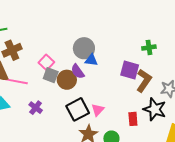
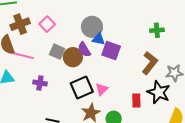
pink square: (46, 62) -> (47, 24), moved
purple square: (130, 70) -> (111, 51), moved
purple cross: (36, 108) -> (40, 83), turned -32

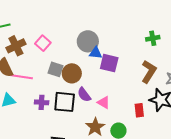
purple semicircle: (84, 50) -> (84, 95), moved
black square: (82, 88) -> (65, 102), moved, turned 35
pink triangle: (102, 89) -> (104, 102), turned -40

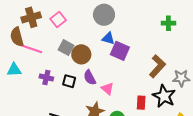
green cross: (153, 38) -> (168, 23), moved
gray circle: (88, 41) -> (104, 15), moved
black square: (65, 102) -> (69, 81), size x0.6

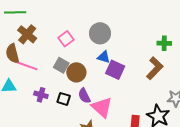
brown cross: (31, 17) -> (27, 34), turned -36
pink square: (58, 19) -> (66, 39), moved
brown L-shape: (157, 66) -> (155, 68), moved
pink triangle: (108, 89) -> (102, 107), size x1.6

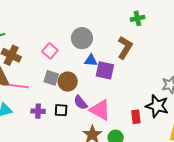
green cross: (164, 43) -> (137, 18), moved
brown L-shape: (155, 68) -> (125, 48), moved

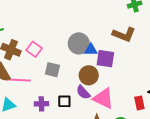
gray circle: (82, 38) -> (79, 43), moved
brown L-shape: (125, 48) -> (124, 35), turned 85
pink square: (50, 51) -> (34, 49), moved
brown circle: (68, 82) -> (89, 75), moved

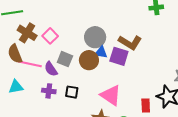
brown L-shape: (124, 35) -> (130, 42), moved
blue triangle: (91, 50) -> (101, 52), moved
brown circle: (89, 75) -> (89, 60), moved
purple semicircle: (83, 92) -> (51, 69), moved

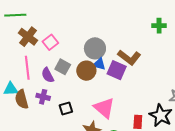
brown semicircle: (15, 54) -> (22, 99), moved
pink line: (30, 64) -> (27, 68), turned 65
black square: (72, 92) -> (66, 108), moved, turned -32

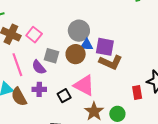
brown L-shape: (129, 57) -> (111, 62), moved
pink triangle: (104, 108) -> (84, 85), moved

